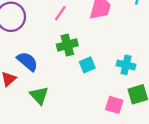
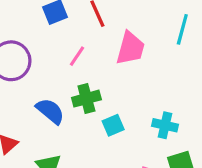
blue semicircle: (27, 61) -> (50, 111), moved

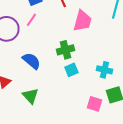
pink line: (77, 56) -> (31, 20), moved
green cross: (86, 99) -> (65, 50), moved

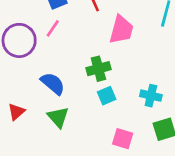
green triangle: (30, 96) -> (58, 117), moved
pink square: (94, 104) -> (123, 139), moved

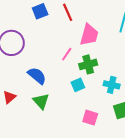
pink line: (53, 28) -> (67, 54), moved
green cross: (98, 69) -> (88, 64), moved

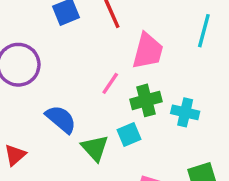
cyan cross: (112, 85) -> (185, 112), moved
green triangle: (41, 101) -> (95, 148), moved

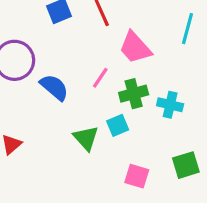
pink trapezoid: (148, 51) -> (135, 48), turned 123
blue semicircle: (61, 119) -> (54, 87), moved

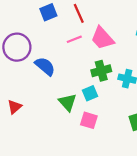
pink line: (100, 78) -> (74, 39), moved, turned 35
pink square: (137, 176) -> (89, 120), moved

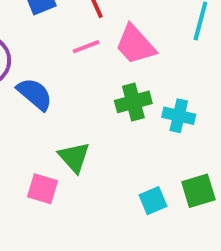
cyan square: (90, 93) -> (153, 201), moved
pink square: (89, 120) -> (43, 189), moved

